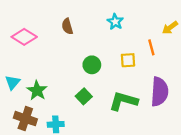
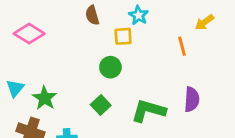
brown semicircle: (67, 26) -> (92, 15), moved
yellow square: (128, 60) -> (123, 36), moved
purple semicircle: (160, 92) -> (192, 99), size x0.7

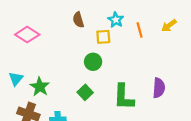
orange line: (182, 46) -> (140, 30), moved
green L-shape: (148, 111) -> (124, 97), turned -104

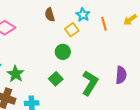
yellow square: (103, 37) -> (72, 30), turned -32
green L-shape: (124, 97) -> (90, 83), turned -150

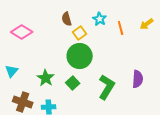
yellow square: (72, 30) -> (80, 33), moved
green circle: (63, 52) -> (80, 56), size x1.6
green star: (16, 74) -> (46, 78), moved

